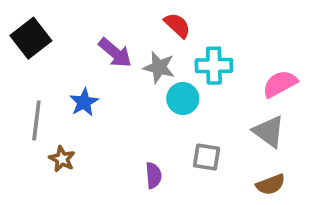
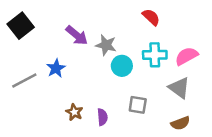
red semicircle: (177, 25) -> (151, 17), moved
cyan cross: (214, 66) -> (155, 55), moved
gray line: (36, 120) -> (24, 80), turned 55
brown star: (62, 159) -> (74, 112), moved

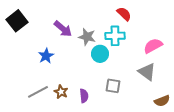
cyan cross: (155, 55) -> (115, 36), moved
gray line: (24, 80) -> (38, 92), moved
brown semicircle: (180, 123) -> (162, 101), moved

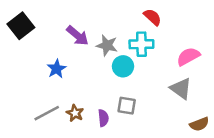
gray square: (113, 86) -> (127, 106), moved

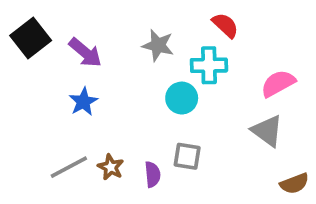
purple arrow: (77, 36) -> (85, 53), moved
gray star: (107, 45) -> (158, 45), moved

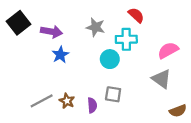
purple arrow: (85, 53) -> (52, 32), turned -30
blue star: (83, 102) -> (60, 55), moved

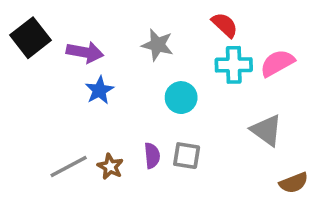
cyan cross: (126, 39) -> (234, 65), moved
pink semicircle: (168, 50) -> (277, 63), moved
purple semicircle: (92, 105) -> (152, 156), moved

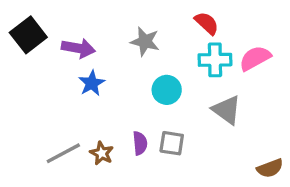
gray triangle: (266, 130) -> (227, 110), moved

